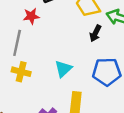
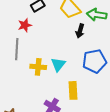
yellow cross: (21, 72) -> (38, 67), moved

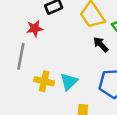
black arrow: (80, 31) -> (101, 44), turned 112

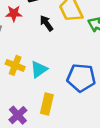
black arrow: (101, 44) -> (46, 23), moved

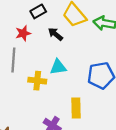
cyan triangle: (39, 69) -> (58, 67), moved, turned 42

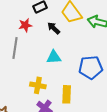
yellow cross: (37, 81) -> (38, 85), moved

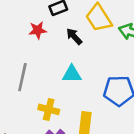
gray line: (15, 48) -> (22, 77), moved

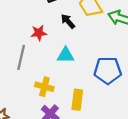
red star: (38, 30) -> (39, 33), moved

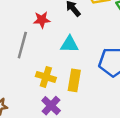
yellow rectangle: (77, 100) -> (74, 80), moved

